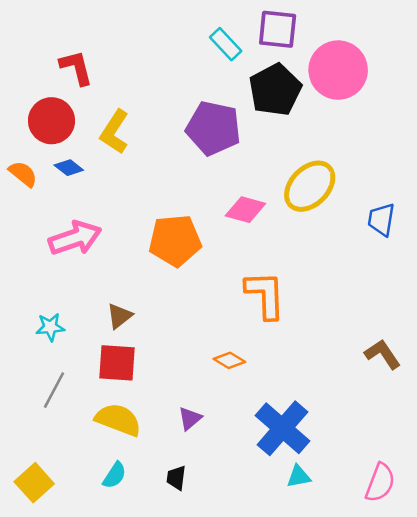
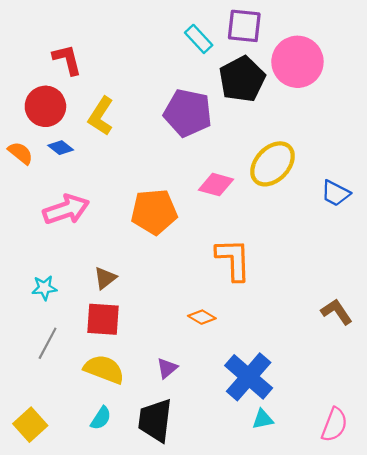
blue trapezoid: (381, 220) -> (336, 193), turned -72
black trapezoid: (176, 478) -> (155, 420), size x2.0

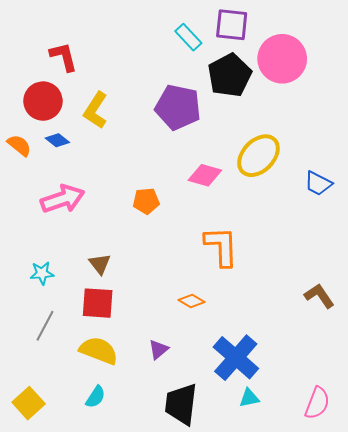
orange pentagon: (154, 212) -> (146, 201), size x0.6
brown triangle: (105, 278) -> (100, 264), turned -30
black trapezoid: (155, 420) -> (181, 404), moved

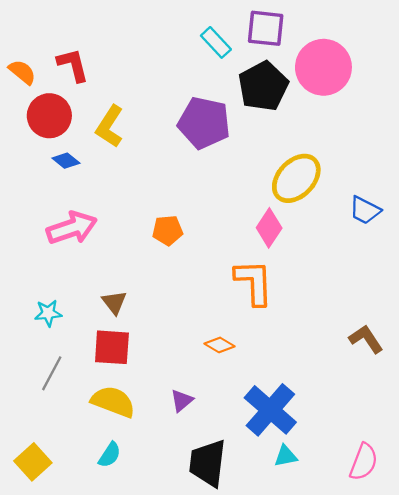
orange semicircle: (19, 145) -> (22, 72), moved
pink diamond: (205, 175) -> (269, 228), moved, turned -72

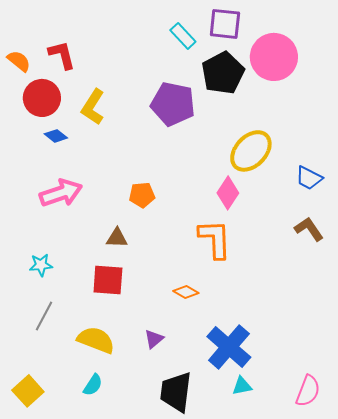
brown triangle: (114, 302) -> (117, 238), moved, turned -50
brown L-shape: (366, 339) -> (309, 229), moved
red square: (112, 347) -> (108, 280), moved

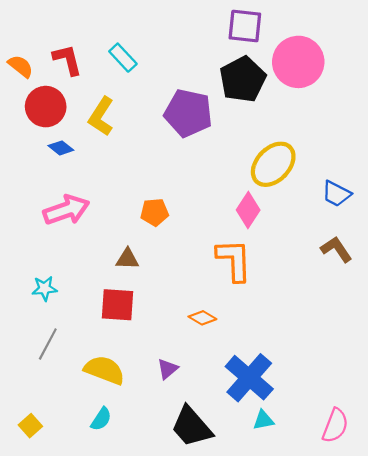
cyan rectangle: (183, 36) -> (123, 58), moved
yellow square: (28, 391) -> (30, 426), size x0.7
black trapezoid: (176, 392) -> (192, 427), turned -48

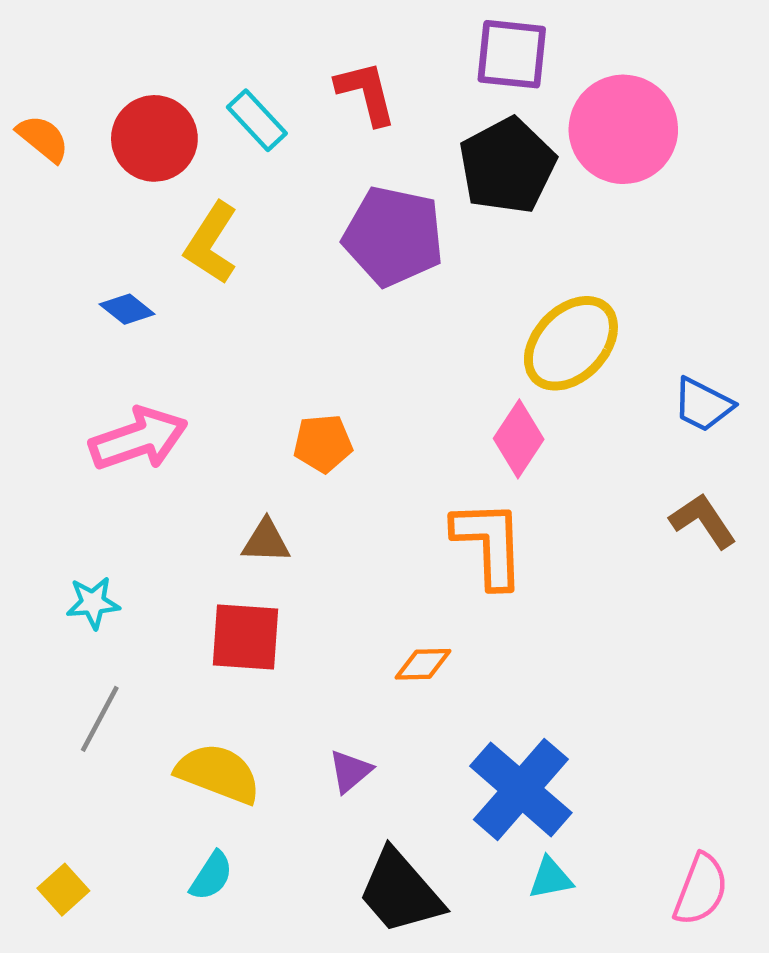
red L-shape: (67, 60) -> (366, 93), moved
red circle: (46, 107) -> (154, 138), moved
orange diamond: (202, 318) -> (423, 664), turned -32

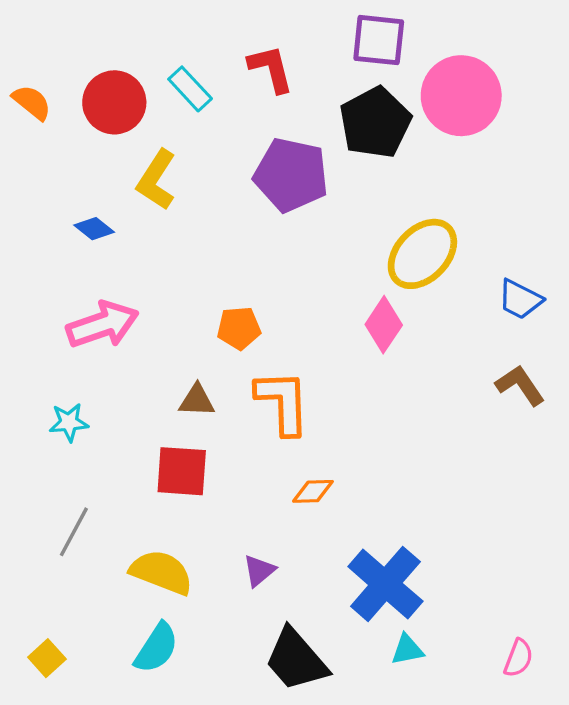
orange L-shape: (489, 544) -> (283, 402), moved
cyan star: (93, 603) -> (69, 422), moved
cyan semicircle: (211, 876) -> (156, 648), size x1.4
pink semicircle: (701, 890) -> (518, 658), size x0.7

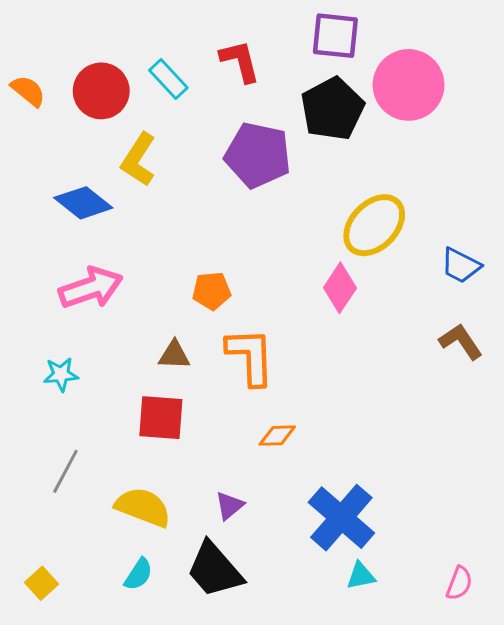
blue diamond: (94, 229) -> (83, 203), size x1.6
cyan semicircle: (156, 648) -> (138, 574), size x0.7
black trapezoid: (296, 660) -> (215, 570), moved

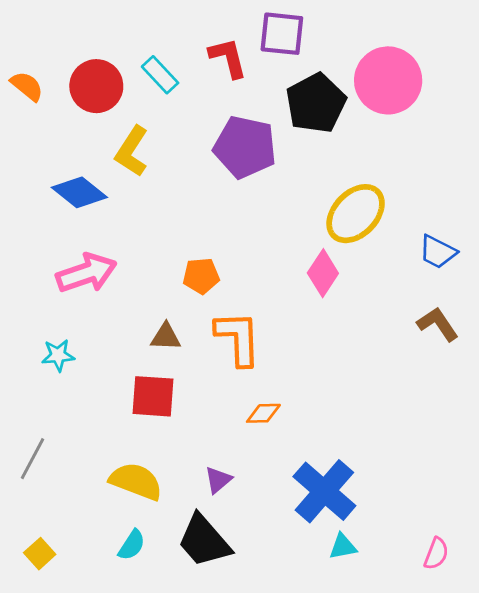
purple square: (335, 36) -> (282, 34), moved
gray line: (65, 471) -> (33, 459), moved

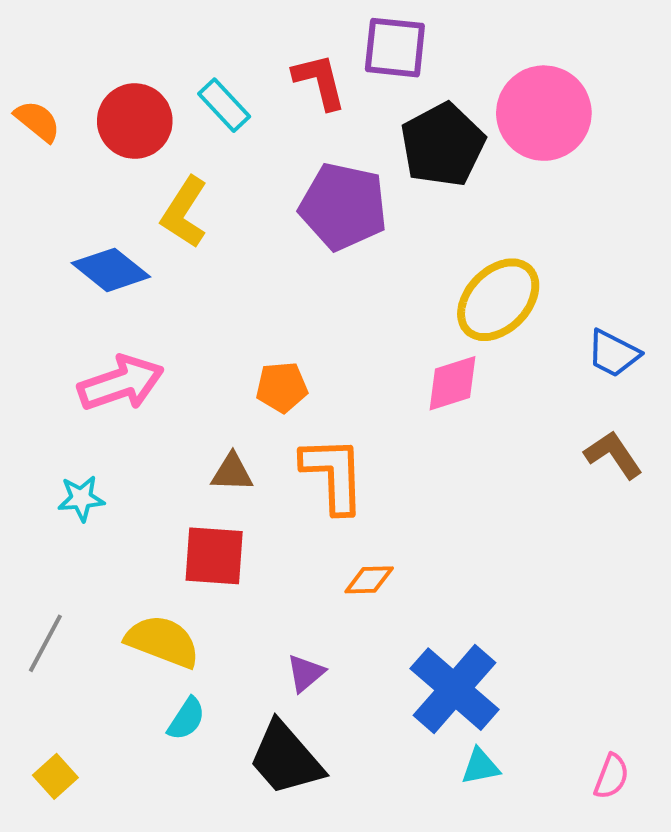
pink diamond: (323, 273) -> (453, 383), turned 39
yellow semicircle: (136, 481) -> (163, 641), moved
cyan semicircle: (132, 545) -> (186, 719), moved

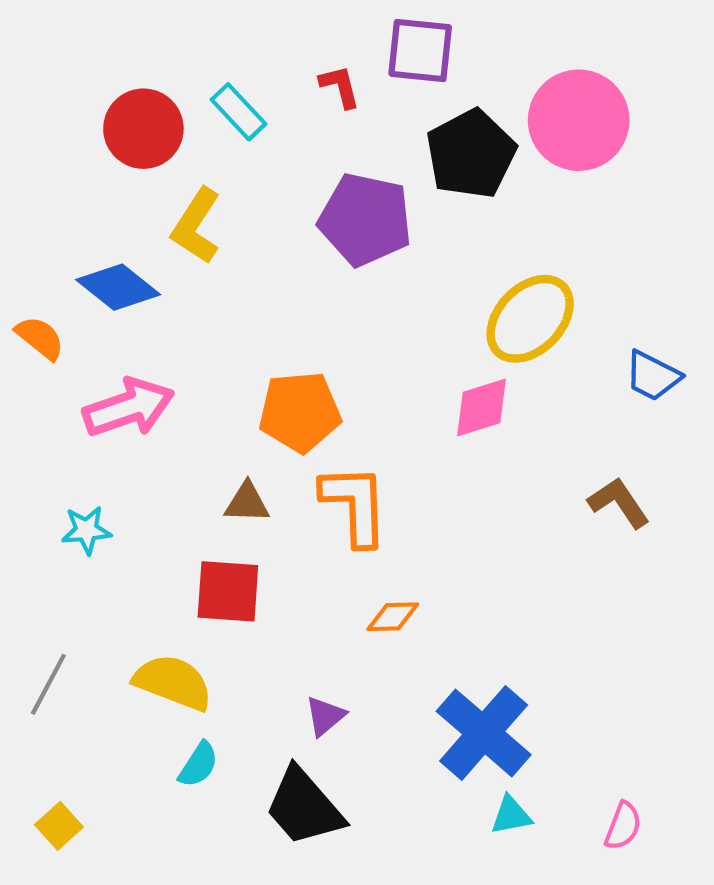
red L-shape: (319, 81) -> (340, 86), size x0.7
orange semicircle: (37, 121) -> (40, 338), moved
orange pentagon: (282, 387) -> (300, 412), size x1.5
brown L-shape: (613, 455) -> (619, 503), moved
pink semicircle: (611, 776) -> (623, 826), moved

